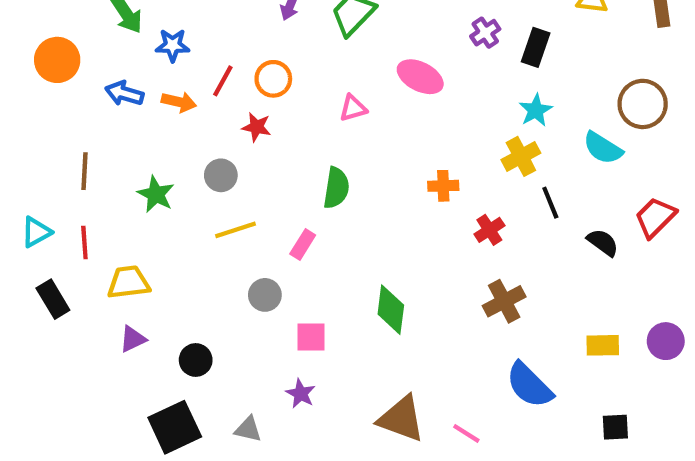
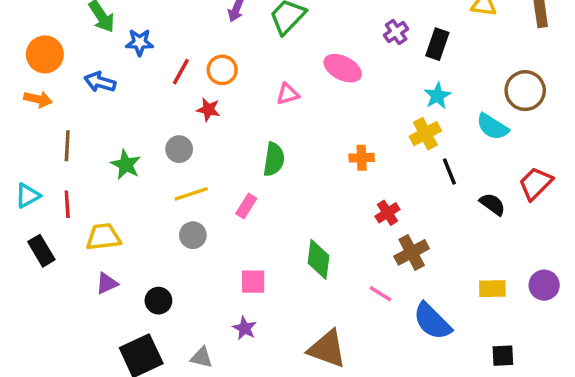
orange arrow: (179, 102) -> (38, 99), moved
red cross: (489, 230) -> (387, 213), moved
gray circle: (265, 295) -> (193, 235), moved
pink line: (466, 433) -> (381, 294), moved

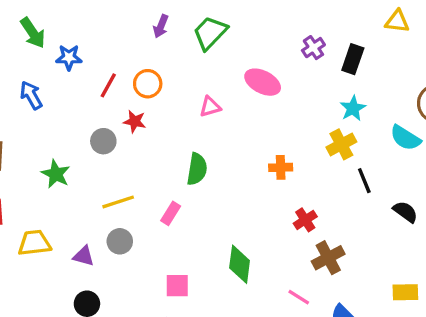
blue arrow: (100, 82) -> (31, 95), turned 44
gray circle: (179, 149) -> (103, 141), moved
purple triangle: (107, 283) -> (84, 256), moved, turned 40

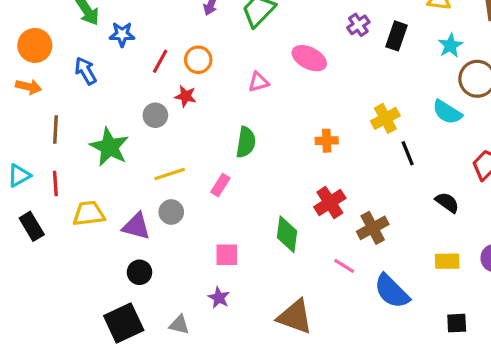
cyan star: (353, 108) -> (450, 45), moved
green star: (56, 174) -> (109, 147), size x1.4
black semicircle: (405, 212) -> (447, 202), moved
red cross: (305, 220) -> (330, 202), moved, size x1.4
purple triangle: (84, 256) -> (136, 226), size x1.4

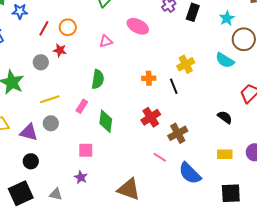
black line: (408, 153) -> (174, 86), moved
green diamond: (287, 234) -> (106, 121), moved
black square: (457, 323) -> (231, 193), size x1.5

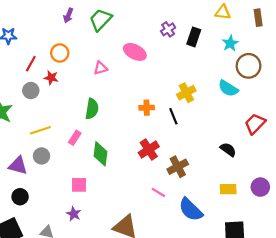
red line: (44, 28) -> (31, 64), moved

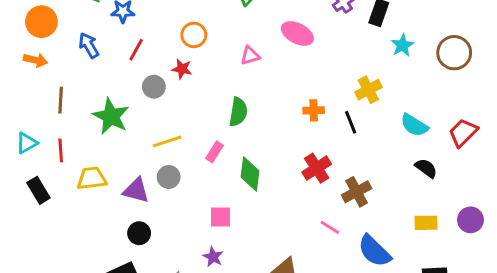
cyan star: (230, 43) -> (402, 45), moved
red line: (31, 64) -> (136, 50), moved
cyan semicircle: (228, 88) -> (414, 125), moved

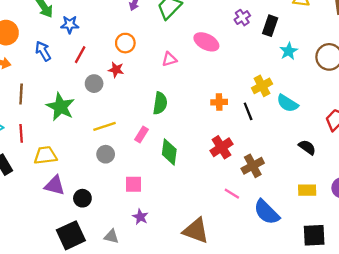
cyan semicircle: (414, 125) -> (287, 103), moved
purple triangle: (136, 190) -> (55, 185), moved
pink square: (220, 217) -> (133, 184), moved

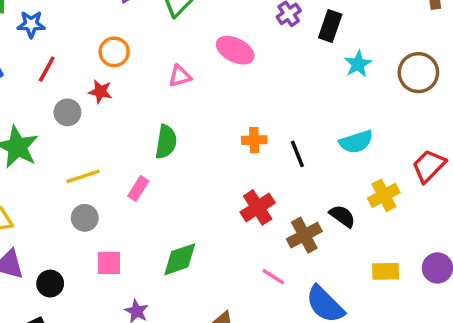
yellow cross: (262, 86) -> (384, 195), moved
cyan semicircle: (287, 103) -> (356, 142), turned -50
black semicircle: (307, 147) -> (342, 216), moved
green diamond: (169, 152) -> (180, 259), moved, turned 64
pink square: (133, 184) -> (109, 263), moved

